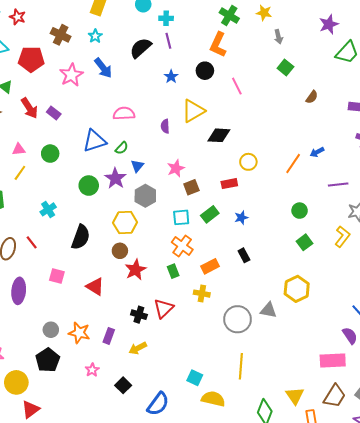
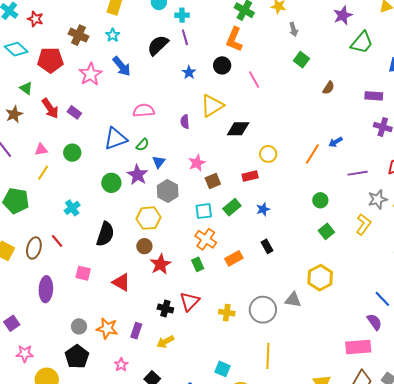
yellow cross: (202, 294) -> (227, 313), moved

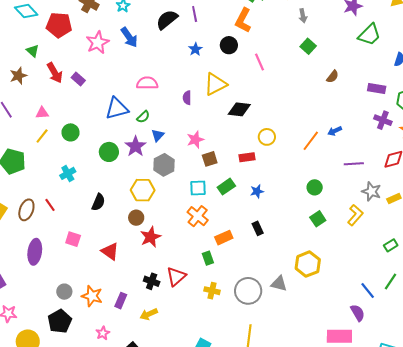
green circle: (72, 153) -> (70, 132), moved
gray star: (378, 199) -> (371, 191), turned 30
black semicircle: (105, 234) -> (98, 202), size x0.7
green rectangle: (198, 264) -> (208, 258), moved

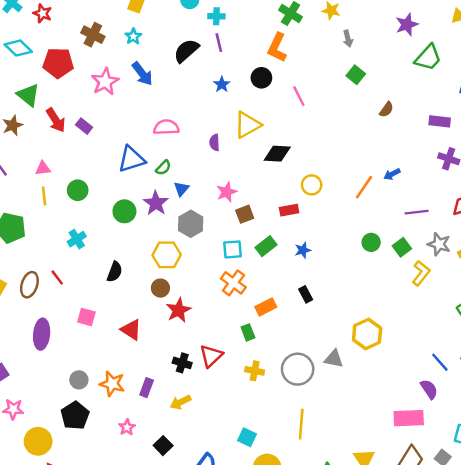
green triangle: (33, 51) -> (28, 95), size x1.5
yellow line: (42, 136) -> (44, 196), turned -42
green square: (318, 219) -> (402, 247), moved

